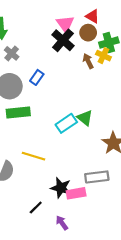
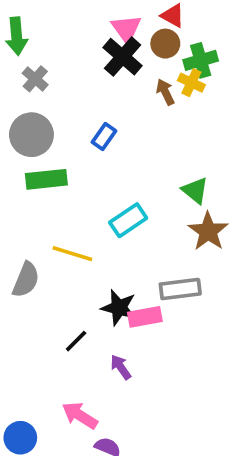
blue rectangle: (37, 77) -> (104, 137), moved
green triangle: (85, 118) -> (195, 190), moved
cyan rectangle: (66, 123) -> (128, 220), moved

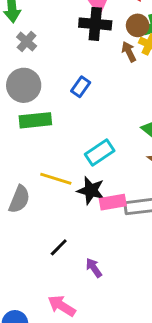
brown circle: (165, 44) -> (138, 25), moved
black cross: (123, 57) -> (95, 24), turned -36
black star: (119, 308) -> (91, 190), moved
pink rectangle: (145, 317) -> (113, 202), moved

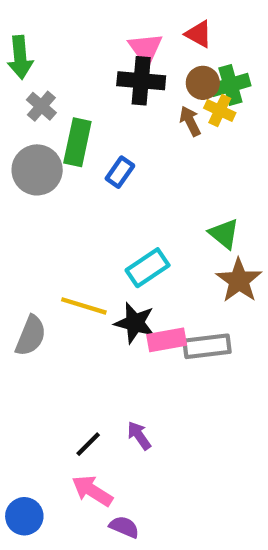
green rectangle: (35, 120) -> (77, 142), moved, turned -72
black line: (59, 247) -> (88, 444), moved

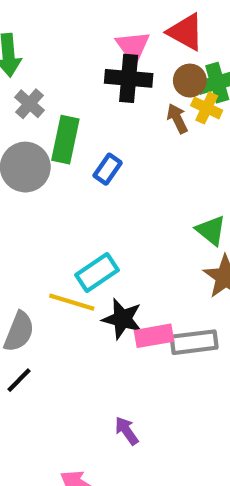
red triangle: (199, 34) -> (186, 32), size x1.4
cyan rectangle: (148, 268) -> (97, 273), moved
black line: (88, 444) -> (19, 380), moved

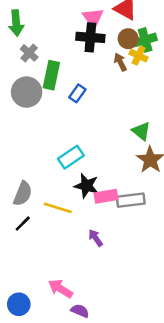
yellow line: (72, 302) -> (58, 208), moved
purple arrow: (127, 431) -> (96, 238), moved

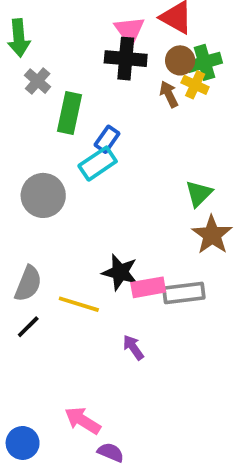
gray circle: (27, 92) -> (43, 195), moved
green triangle: (141, 131) -> (199, 194), turned 36
cyan rectangle: (71, 157) -> (98, 164), moved

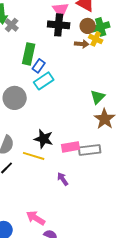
gray cross: (38, 81) -> (12, 25), moved
brown arrow: (169, 94) -> (82, 44), turned 120
blue rectangle: (107, 139) -> (39, 66), moved
black star: (120, 272) -> (44, 139), moved

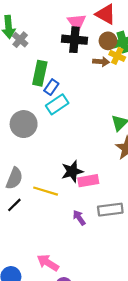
black star: (44, 139) -> (72, 171), moved, turned -30
gray rectangle: (90, 150) -> (110, 210), moved

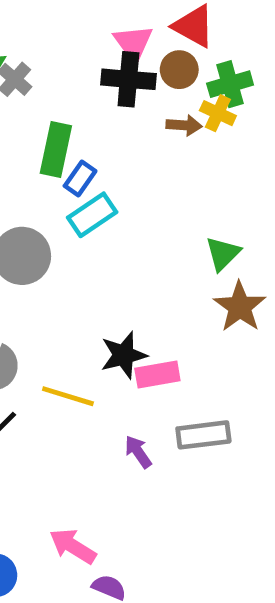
brown circle: (108, 41) -> (179, 70), moved

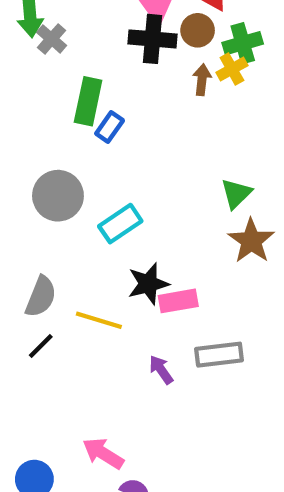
yellow cross: (218, 113) -> (232, 69), turned 36
brown arrow: (184, 125) -> (202, 80), turned -88
cyan rectangle: (92, 215) -> (120, 224), moved

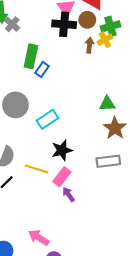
green triangle: (236, 194) -> (107, 104), turned 42
pink rectangle: (178, 301) -> (62, 177), moved, turned -42
gray rectangle: (219, 355) -> (108, 161), moved

